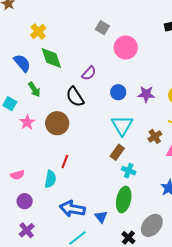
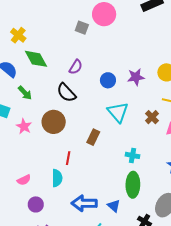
gray square: (102, 28) -> (82, 28), moved
pink circle: (126, 47) -> (104, 14), moved
brown rectangle: (117, 152) -> (93, 137), moved

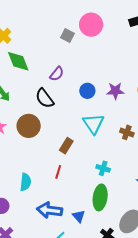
brown cross: (152, 117) -> (127, 132), turned -32
red line: (68, 158) -> (58, 172), moved

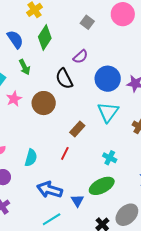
gray square: (67, 35) -> (87, 22), moved
green diamond: (18, 61) -> (45, 38), turned 45
blue circle: (87, 91) -> (108, 79), size x1.6
green ellipse: (100, 197) -> (102, 186), turned 45

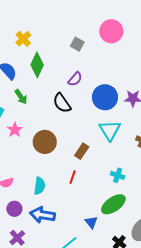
brown circle: (44, 103) -> (45, 142), moved
blue arrow: (50, 190) -> (42, 215), moved

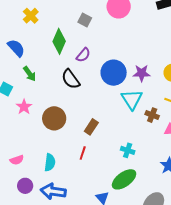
green diamond: (37, 65) -> (59, 41), moved
cyan triangle: (110, 130) -> (132, 99), moved

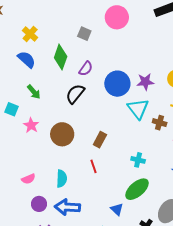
blue semicircle: (16, 48) -> (27, 59), moved
black semicircle: (71, 79) -> (75, 94), turned 80
red line: (83, 153) -> (94, 166), turned -32

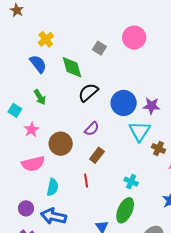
green diamond: (61, 57) -> (72, 67), turned -45
purple semicircle: (86, 69) -> (92, 129), moved
black semicircle: (75, 94) -> (88, 92), moved
pink semicircle: (28, 179) -> (33, 164), moved, size x1.6
green ellipse: (137, 189) -> (125, 210), turned -35

